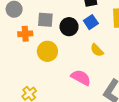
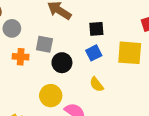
black circle: (69, 27) -> (62, 63), moved
yellow circle: (47, 51) -> (51, 96), moved

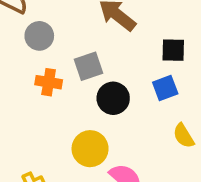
gray square: (44, 44) -> (88, 66), turned -36
yellow semicircle: (97, 84) -> (184, 136), moved

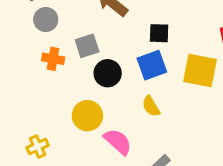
blue square: (165, 88) -> (152, 65), size x1.4
yellow semicircle: (184, 136) -> (151, 106), moved

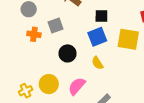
black circle: (108, 73) -> (67, 53), moved
yellow circle: (87, 116) -> (49, 84), moved
pink semicircle: (118, 142) -> (77, 86), turned -90

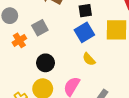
orange cross: (34, 34) -> (19, 40), turned -32
black circle: (67, 53) -> (46, 63), moved

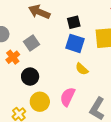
blue square: (84, 32) -> (75, 43), turned -36
black circle: (46, 63) -> (30, 77), moved

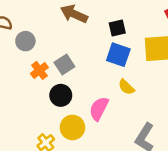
gray square: (32, 43) -> (64, 64), moved
pink semicircle: (68, 97) -> (99, 109), moved

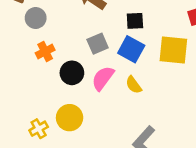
gray square: (64, 64) -> (98, 44), moved
black circle: (61, 95) -> (72, 73), moved
pink semicircle: (99, 109) -> (103, 78), moved

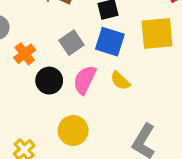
orange cross: (45, 52) -> (25, 54), moved
yellow circle: (70, 118) -> (73, 131), moved

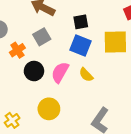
gray square: (71, 43) -> (42, 37), moved

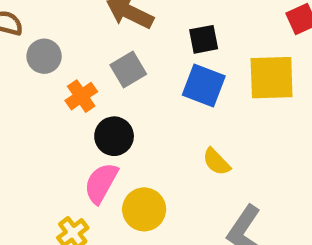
pink semicircle: (60, 72) -> (101, 183), moved
yellow semicircle: (86, 75) -> (216, 162), moved

